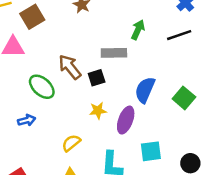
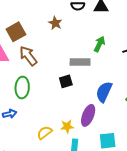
brown arrow: (70, 67) -> (28, 56), moved
green ellipse: (42, 87) -> (22, 87), turned 50
yellow star: (98, 111) -> (67, 126), moved

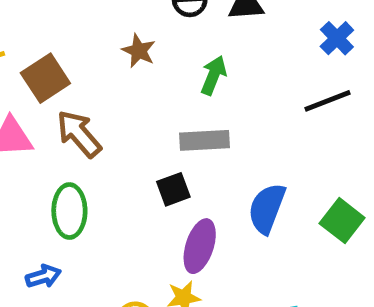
green arrow: (99, 44) -> (214, 75), moved
purple ellipse: (88, 115) -> (200, 246), moved

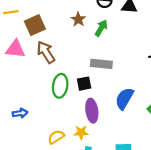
green arrow: (214, 75) -> (101, 28), moved
green ellipse: (69, 211) -> (60, 86), moved
purple ellipse: (200, 246) -> (92, 111), turned -35

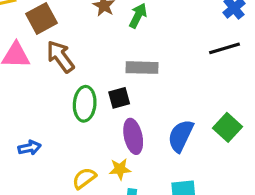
blue semicircle: (124, 99) -> (181, 136), moved

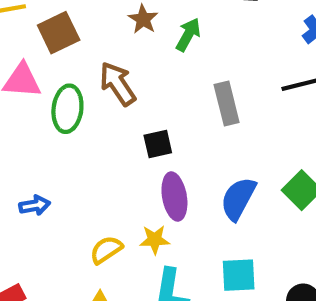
brown arrow: (60, 57) -> (118, 84), moved
gray rectangle: (142, 68) -> (227, 103), moved, turned 72
green ellipse: (85, 104) -> (67, 109), moved

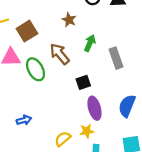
green arrow: (188, 35) -> (90, 43), moved
green ellipse: (67, 109) -> (35, 69), turned -30

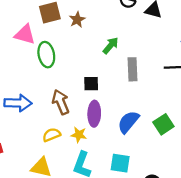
brown star: (69, 20) -> (77, 20), moved
brown arrow: (60, 54) -> (61, 102), moved
blue arrow: (24, 120) -> (18, 103), size x1.6

